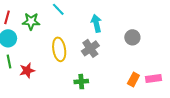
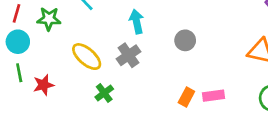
yellow ellipse: (59, 49) -> (87, 57), turned -40
green cross: (81, 82) -> (104, 93), moved, turned -32

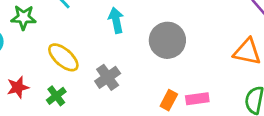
gray circle: (185, 40) -> (167, 40), size x1.6
gray cross: (128, 55) -> (108, 77), moved
green cross: (104, 93) -> (56, 96), moved

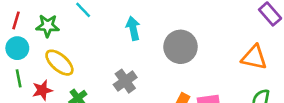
yellow ellipse: (63, 57) -> (59, 63), moved

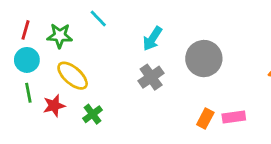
cyan arrow: (133, 28) -> (152, 39), turned -135
gray cross: (125, 81) -> (151, 77), moved

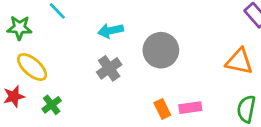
cyan arrow: (152, 39) -> (110, 31), turned 45
orange rectangle: (205, 118) -> (162, 109), turned -54

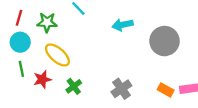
gray cross: (109, 68) -> (121, 89), moved
orange rectangle: (162, 109) -> (166, 90), turned -35

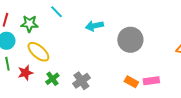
gray cross: (121, 89) -> (81, 81), moved

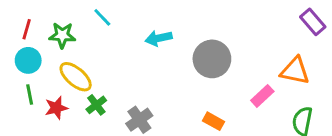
green cross: (52, 79) -> (96, 105), moved
pink rectangle: (151, 81) -> (262, 96), moved, turned -35

